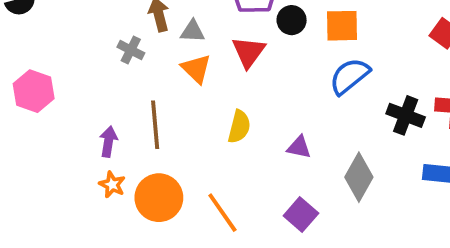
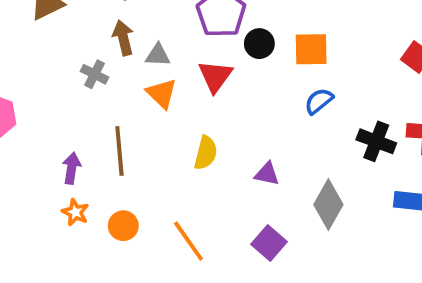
blue semicircle: (349, 76) -> (319, 101), size x0.7
orange circle: (159, 198) -> (123, 226), size x0.6

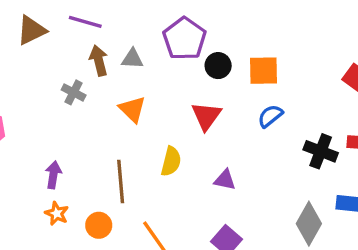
gray triangle: (158, 55) -> (132, 59), moved
red triangle: (215, 76) -> (206, 116), moved
brown line: (119, 151) -> (121, 182), moved
gray diamond: (328, 205) -> (309, 224), moved

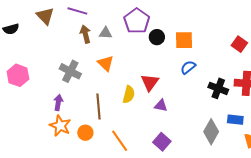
brown triangle: (31, 30) -> (45, 16), turned -48
gray cross: (74, 92) -> (70, 71), moved, size x1.5
red triangle: (206, 116) -> (150, 82), moved
orange star: (57, 213) -> (60, 126), size x1.5

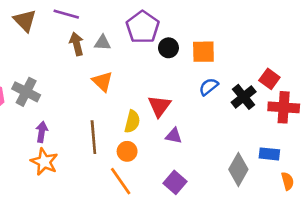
red square: (239, 44) -> (269, 79), moved
gray cross: (70, 71) -> (26, 92), moved
black cross: (218, 88) -> (244, 97), moved, turned 30
orange circle: (85, 133) -> (127, 151), moved

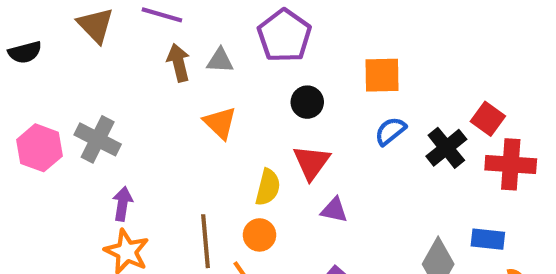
black circle: (168, 48) -> (307, 102), moved
brown line: (93, 137) -> (206, 241), moved

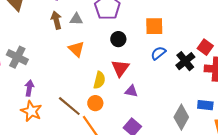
brown line: (206, 241) -> (69, 106), turned -45

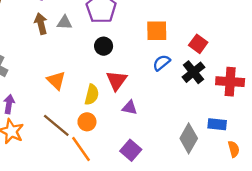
black circle: (118, 39) -> (104, 46), moved
red square: (205, 47) -> (198, 44), moved
orange triangle: (76, 49) -> (56, 80), moved

